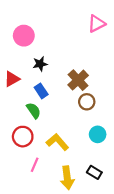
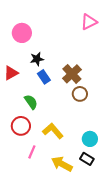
blue rectangle: (41, 91) -> (44, 77), moved
cyan circle: (98, 134) -> (90, 139), moved
yellow arrow: (67, 178) -> (62, 164), turned 125

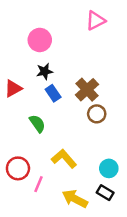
pink triangle: (89, 22) -> (95, 21), moved
pink circle: (22, 33) -> (40, 40), moved
red circle: (21, 126) -> (18, 168), moved

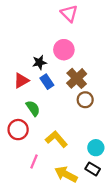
pink triangle: (95, 21) -> (69, 13), moved, turned -48
pink circle: (40, 40) -> (64, 50), moved
red triangle: (13, 88) -> (21, 81), moved
red circle: (18, 168) -> (18, 130), moved

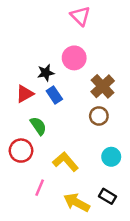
brown cross: (77, 78) -> (103, 86), moved
cyan circle: (96, 148) -> (111, 157), moved

